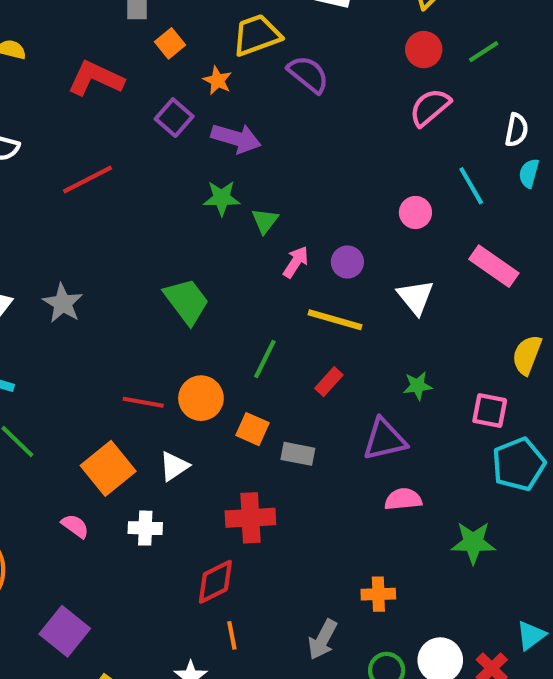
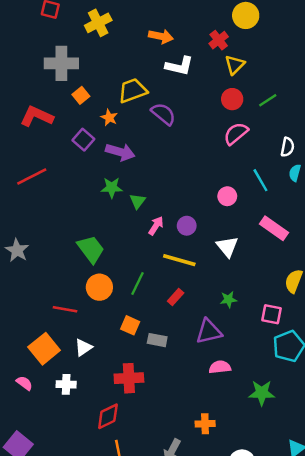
orange circle: (201, 398) -> (99, 287), moved

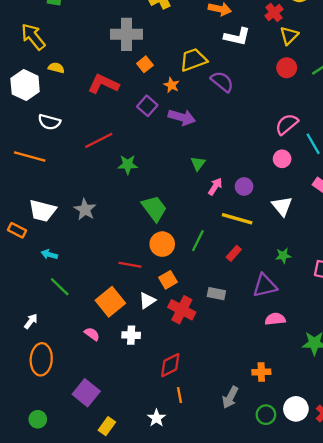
pink semicircle: (236, 134) -> (287, 124), moved
green star: (112, 188) -> (128, 165), moved
orange square: (130, 325) -> (168, 280), moved, turned 36
red cross: (129, 378) -> (182, 310), moved, turned 30

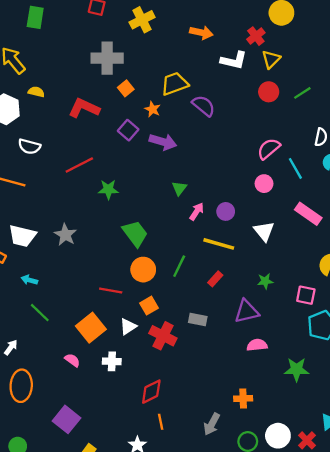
white L-shape: (237, 37) -> (234, 60), moved

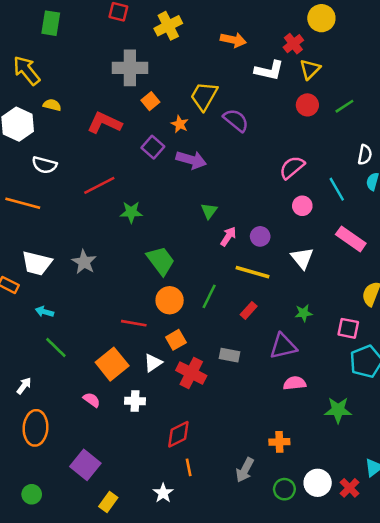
yellow trapezoid: (175, 84) -> (204, 96), turned -40
pink semicircle: (269, 149) -> (292, 167), moved

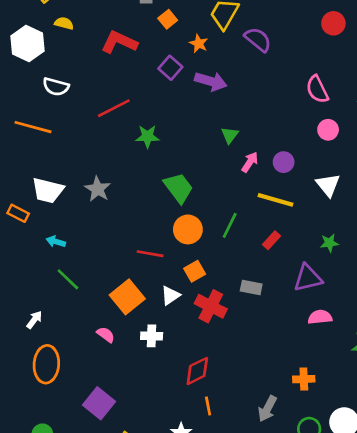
pink semicircle: (292, 167) -> (317, 89), turned -76

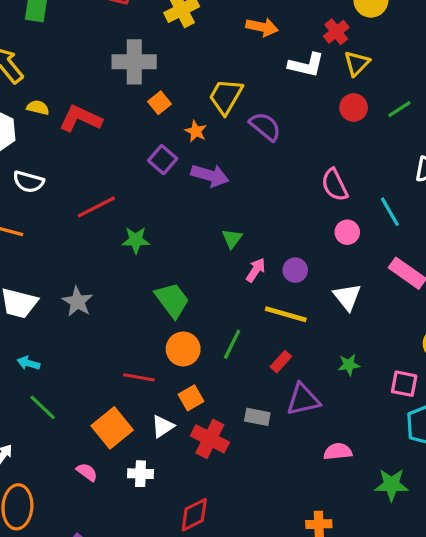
red L-shape: (119, 42) -> (81, 119), moved
purple triangle: (308, 278) -> (303, 399), moved

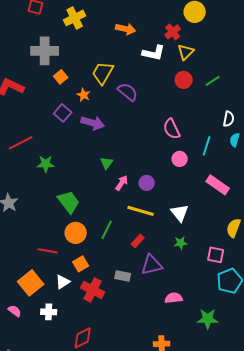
cyan line: (390, 212) -> (207, 146), turned 48
white triangle: (347, 297) -> (180, 213), moved

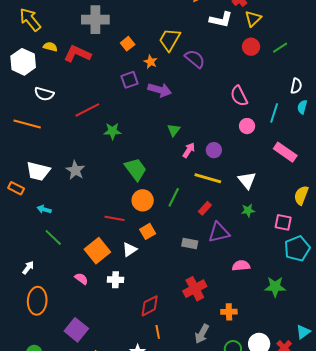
gray cross: (45, 51) -> (95, 20), moved
purple square: (63, 113) -> (130, 80), turned 30
red cross: (93, 290) -> (195, 289), moved, turned 35

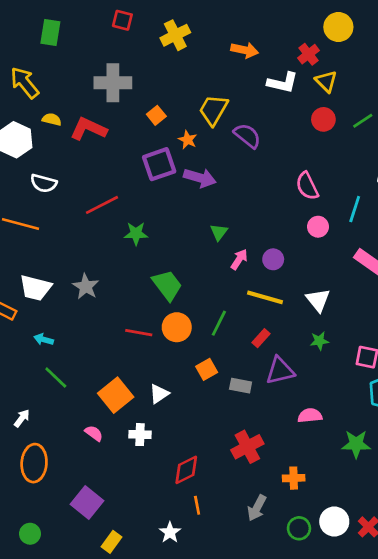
yellow triangle: (253, 19) -> (326, 81), turned -30
purple square: (130, 80) -> (159, 164), size x1.4
red line: (114, 218) -> (139, 333), moved
orange square: (148, 231) -> (207, 369), moved

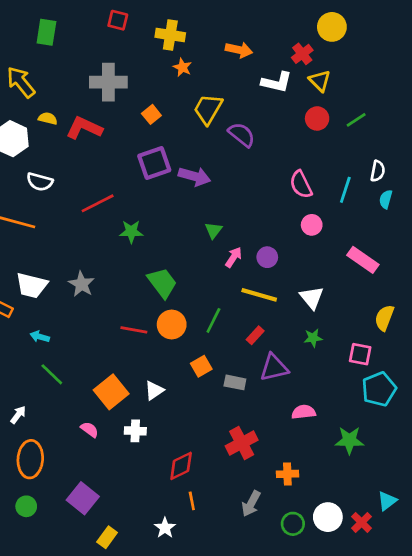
yellow cross: (175, 35) -> (170, 35), turned 36
orange star: (188, 140) -> (182, 67), moved
cyan line: (355, 209) -> (345, 190), moved
green circle: (30, 534) -> (26, 506), moved

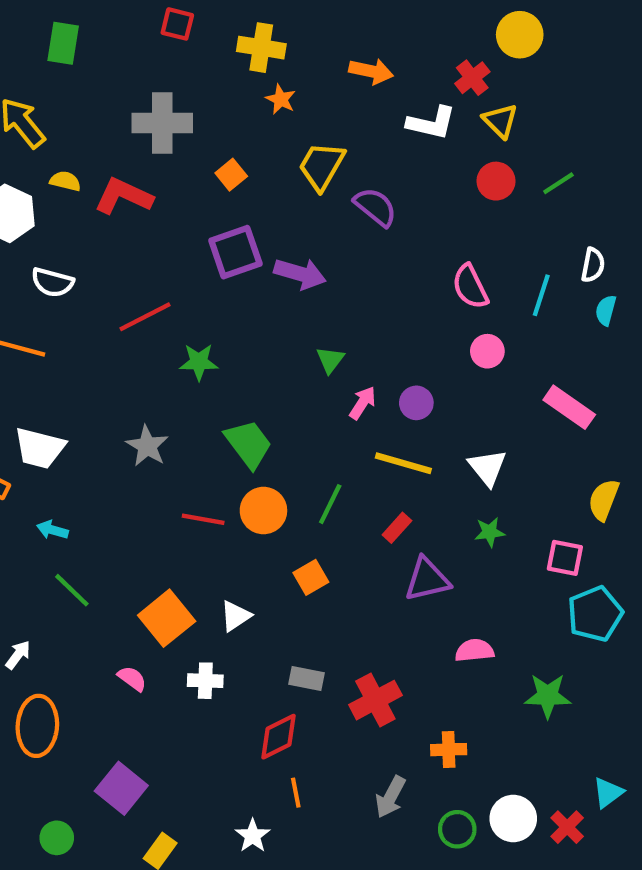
gray star: (81, 284) -> (147, 446), moved
gray rectangle: (235, 382) -> (307, 678), moved
green circle: (26, 506) -> (57, 838), moved

